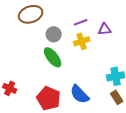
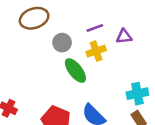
green ellipse: (53, 57) -> (75, 71), moved

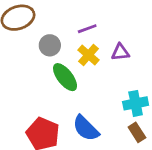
purple triangle: (124, 36) -> (120, 52), moved
yellow cross: (96, 51) -> (89, 55), turned -30

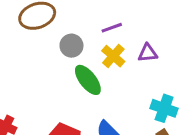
cyan cross: (136, 103) -> (164, 108), turned 30

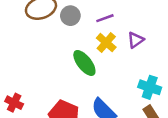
gray circle: (71, 46) -> (70, 16), moved
purple triangle: (148, 53) -> (136, 40), turned -30

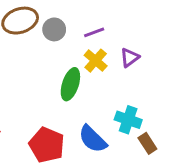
green ellipse: (84, 63) -> (70, 84), turned 56
cyan cross: (150, 87) -> (128, 120), moved

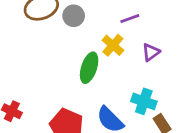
purple line: (94, 32) -> (130, 19), moved
purple triangle: (130, 58) -> (151, 52), moved

